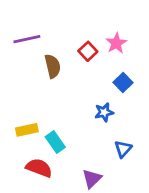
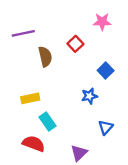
pink star: (116, 43) -> (102, 22), moved, turned 30
yellow rectangle: (27, 130) -> (30, 98), moved

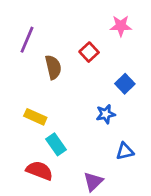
purple line: (23, 33) -> (27, 40), turned -55
yellow rectangle: (30, 98) -> (35, 117), turned 36
blue triangle: (106, 127) -> (125, 151), turned 35

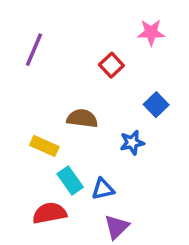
brown semicircle: (53, 67) -> (82, 118), moved, turned -70
blue triangle: (125, 151) -> (103, 189), moved
red semicircle: (39, 171) -> (49, 213), turned -32

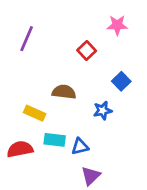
cyan rectangle: (70, 180) -> (55, 140), turned -48
red semicircle: (49, 213) -> (20, 149), moved

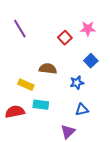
pink star: (117, 25) -> (88, 29), moved
purple line: (27, 39) -> (20, 29), turned -54
blue triangle: (80, 147) -> (82, 110), moved

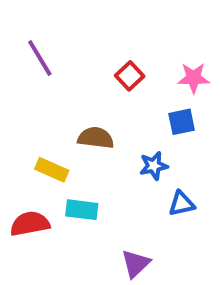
pink star: (88, 29) -> (194, 78), moved
blue square: (91, 61) -> (182, 122), turned 32
blue triangle: (82, 110) -> (182, 204), moved

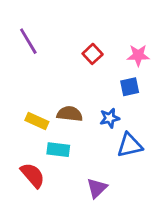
brown semicircle: (96, 138) -> (70, 114), moved
blue triangle: (182, 204) -> (130, 145), size x1.4
red semicircle: (30, 224) -> (33, 175), moved, turned 60

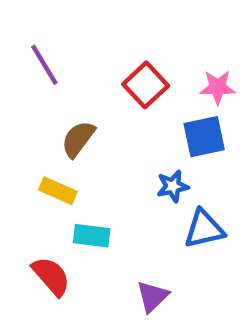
red square: (93, 54) -> (146, 85), size x1.4
blue square: (130, 87) -> (204, 137), size x1.4
brown semicircle: (70, 114) -> (78, 139), moved, turned -60

